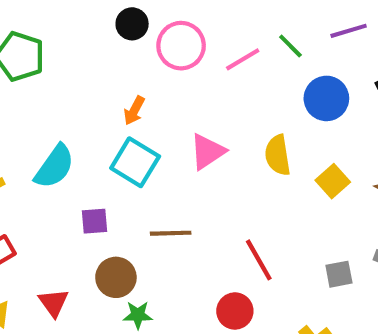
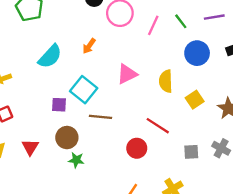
pink line: (243, 59) -> (153, 25), turned -42
cyan square: (135, 162) -> (84, 90), moved
cyan semicircle: (54, 167) -> (50, 56), moved
red line: (259, 260) -> (158, 126), moved, turned -35
red circle: (235, 311) -> (137, 148), moved

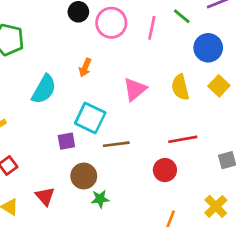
yellow square: (195, 100) -> (219, 86), moved
red line: (158, 126) -> (183, 139), turned -30

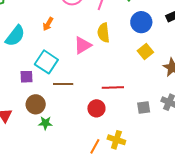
yellow semicircle: (180, 87) -> (104, 33), moved
yellow cross: (216, 206) -> (116, 140), moved, turned -36

